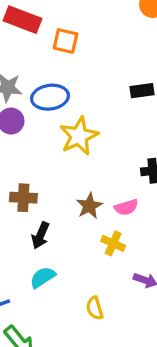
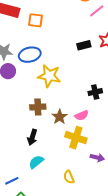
yellow star: (79, 136) -> (49, 76), turned -30
brown cross: (23, 198) -> (38, 107), moved
yellow cross: (113, 243) -> (76, 138), size x1.5

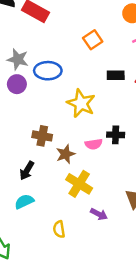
orange square: (36, 20) -> (93, 40), moved, turned 35
yellow star: (49, 76) -> (81, 103), moved
pink semicircle: (82, 115) -> (94, 144), moved

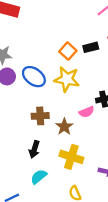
orange square: (93, 40) -> (68, 51), moved
blue ellipse: (48, 71) -> (34, 77), moved, turned 50
yellow cross: (79, 184) -> (71, 157), moved

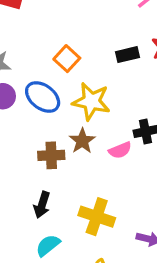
orange square: (68, 51) -> (67, 59), moved
brown star: (64, 127) -> (82, 141), moved

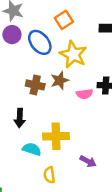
black arrow: (42, 205) -> (20, 118), turned -30
yellow cross: (97, 217) -> (56, 136), turned -35
cyan semicircle: (48, 245) -> (32, 149), moved, turned 42

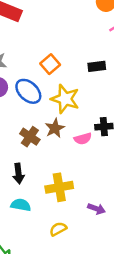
brown cross: (35, 85) -> (30, 137), turned 30
cyan semicircle: (32, 149) -> (21, 205), moved
yellow semicircle: (49, 175) -> (58, 229), turned 77

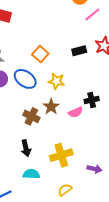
yellow star: (65, 99) -> (56, 81), size x0.7

